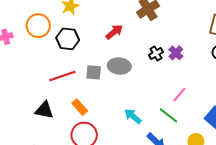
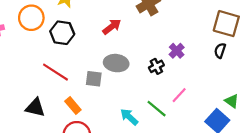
black cross: (156, 53) -> (156, 66), moved
gray square: (94, 72) -> (94, 79), moved
red line: (62, 76) -> (55, 72), turned 50
green line: (168, 115) -> (157, 109), moved

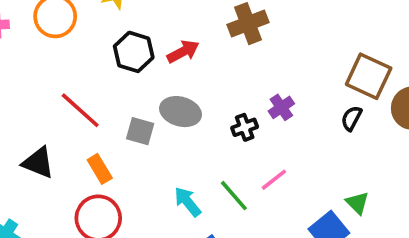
black hexagon: (62, 33) -> (134, 52), moved

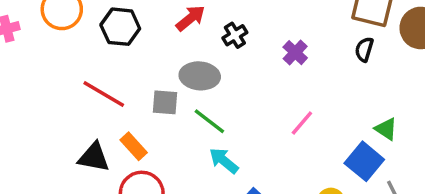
black hexagon: (134, 52) -> (120, 27), moved
black cross: (245, 127) -> (235, 35), moved
black triangle: (38, 163) -> (94, 157), moved
green line: (234, 196) -> (209, 121), moved

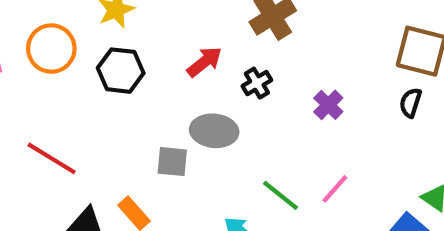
red line: (104, 94) -> (52, 158), moved
green line: (209, 121) -> (280, 195), moved

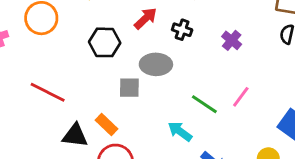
black hexagon: (121, 71) -> (105, 42), moved
black cross: (257, 83) -> (182, 30), turned -36

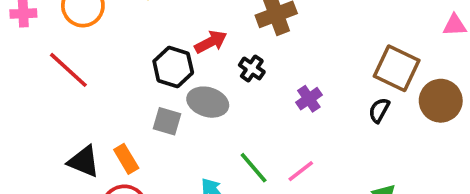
black hexagon: (105, 42) -> (173, 67), moved
red line: (48, 92) -> (68, 70), moved

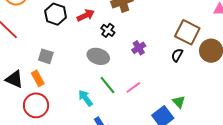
black hexagon: (173, 67) -> (56, 14), moved
gray ellipse: (208, 102) -> (98, 56), moved
gray square: (167, 121) -> (46, 56), moved

